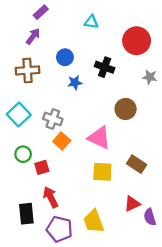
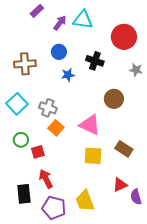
cyan triangle: (91, 22) -> (83, 20), size x1.5
purple arrow: (33, 36) -> (60, 23), moved

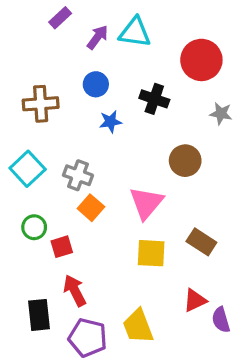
pink triangle: (90, 125) -> (146, 203), turned 45

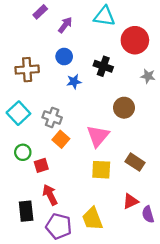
cyan triangle: (135, 32) -> (104, 16), moved

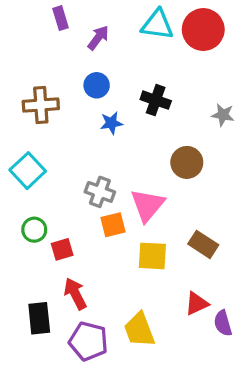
purple rectangle: (40, 12) -> (61, 18), turned -64
red circle: (135, 40) -> (203, 30), moved
gray cross: (52, 117) -> (100, 192), moved
orange square: (61, 139) -> (113, 225), moved, turned 35

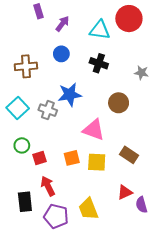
cyan triangle: (157, 25) -> (100, 30), moved
blue star: (111, 123) -> (70, 94), moved, size x1.6
gray cross: (100, 192) -> (48, 110), moved
pink triangle: (147, 205) -> (94, 130), turned -50
orange square: (113, 225) -> (72, 158), moved

